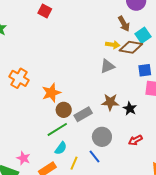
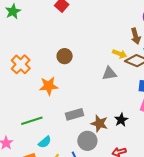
brown star: (110, 102) -> (99, 123), moved
brown circle: (64, 110) -> (65, 56), moved
green line: (57, 129) -> (32, 121), moved

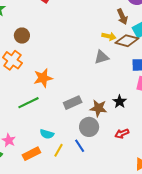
brown circle: (65, 56) -> (22, 36), moved
green line: (32, 121) -> (29, 103), moved
cyan semicircle: (45, 142) -> (47, 134), turned 64

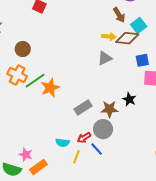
green line: (29, 103) -> (35, 81), moved
red arrow: (122, 134) -> (84, 138), moved
orange rectangle: (31, 154) -> (38, 167), moved

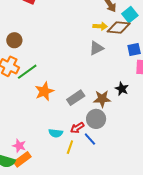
orange star: (50, 88) -> (44, 91), moved
orange rectangle: (38, 167) -> (22, 159), moved

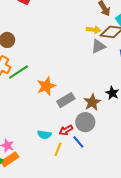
gray triangle: (96, 48) -> (98, 46), moved
orange star: (44, 91) -> (46, 86), moved
brown star: (102, 99) -> (92, 102), turned -30

